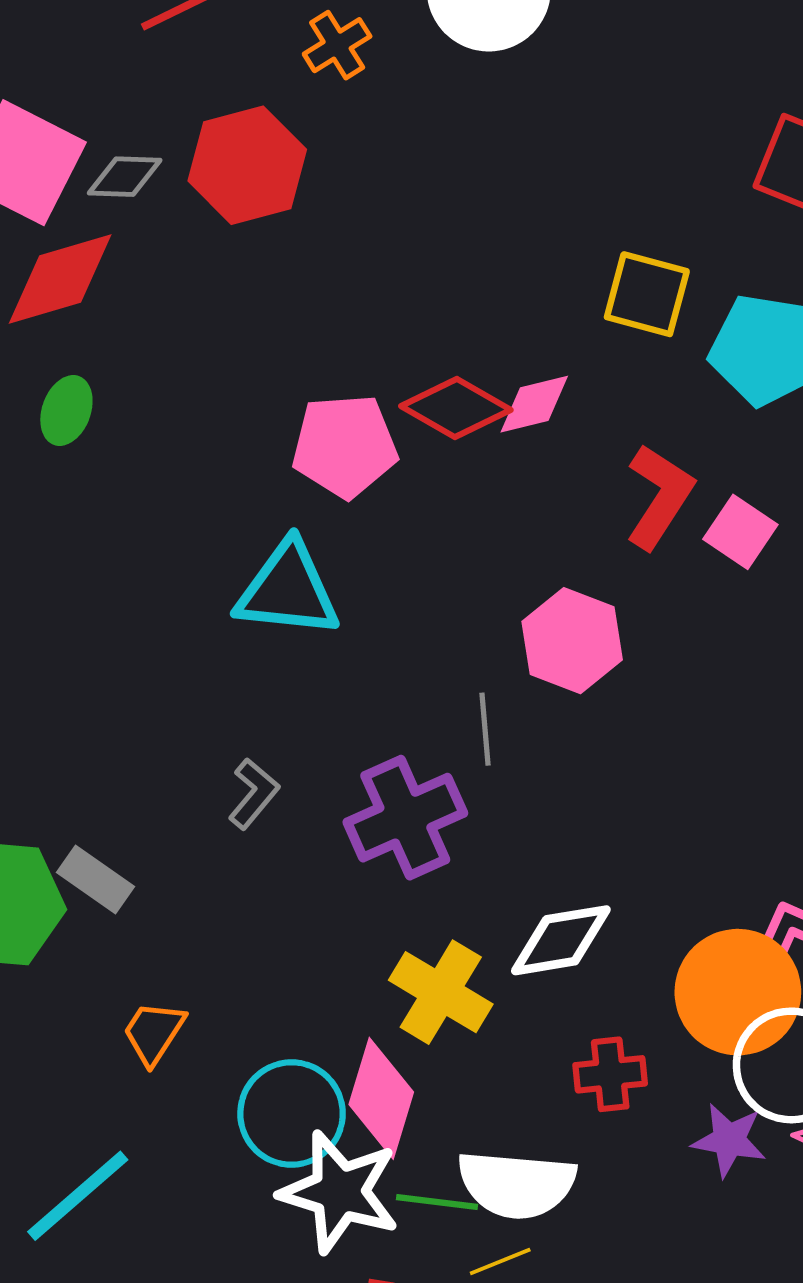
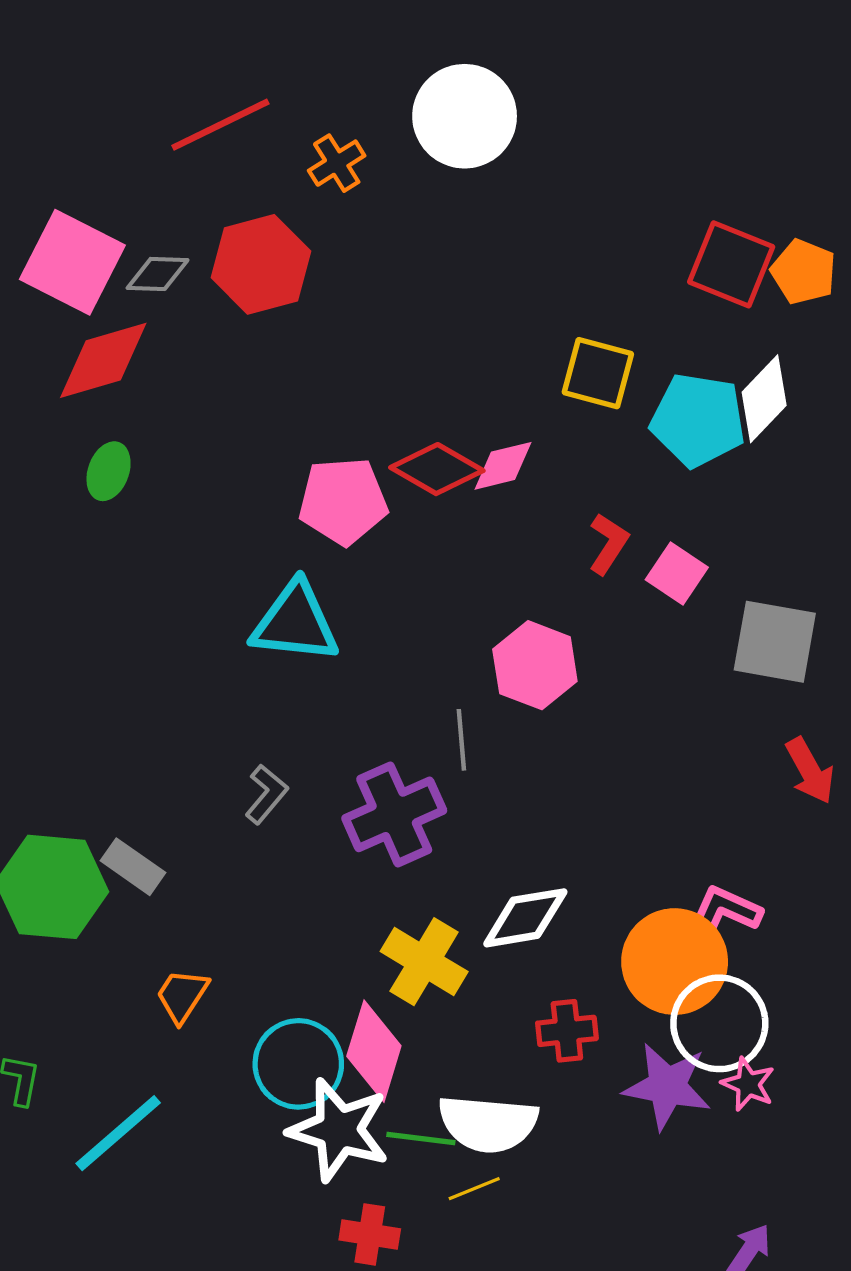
red L-shape: (659, 496) -> (608, 544), size x0.7
purple star: (729, 1140) -> (667, 1086), size x1.4

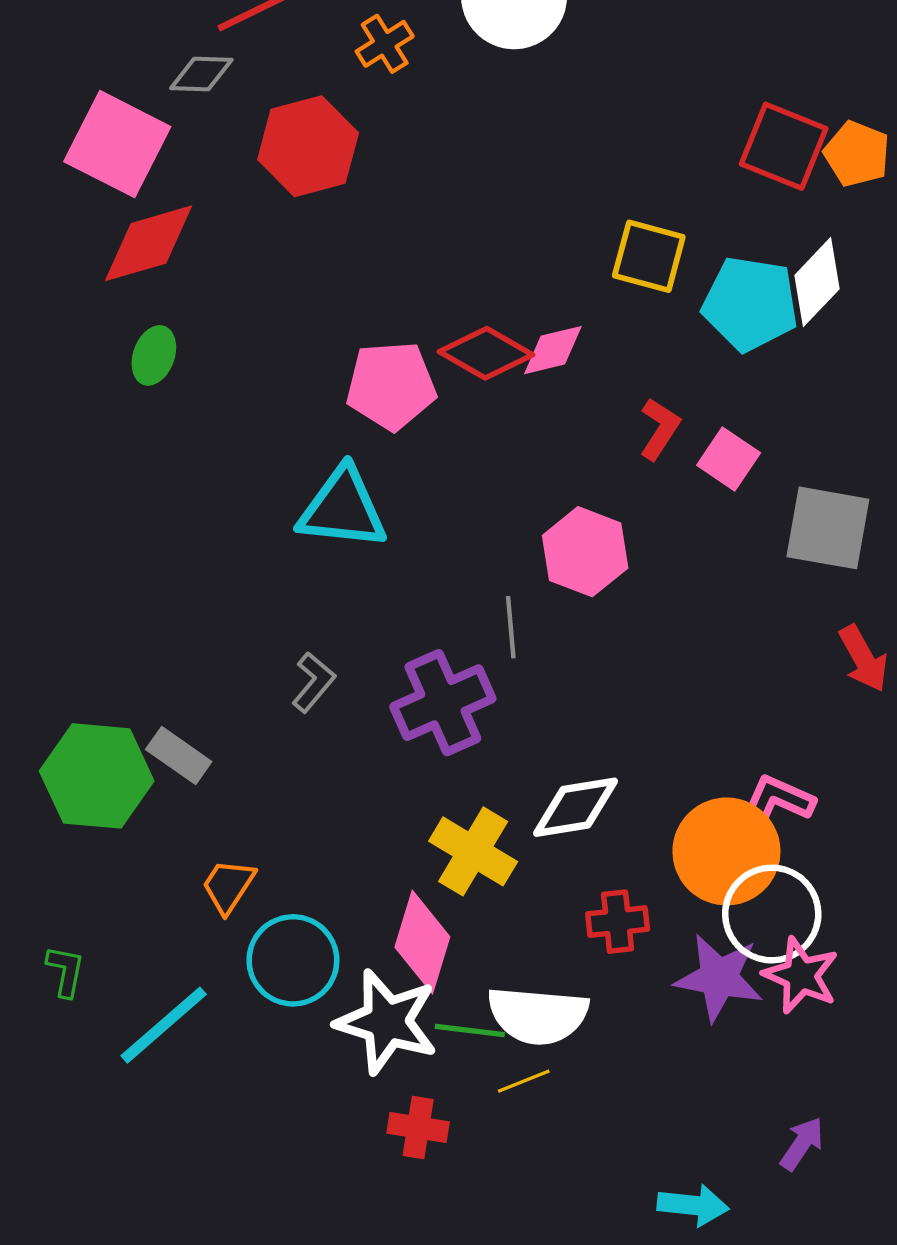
gray diamond: (158, 274) -> (201, 74), moved
cyan circle: (298, 1064) -> (293, 960), moved
pink star: (748, 1084) -> (801, 975), size x1.4

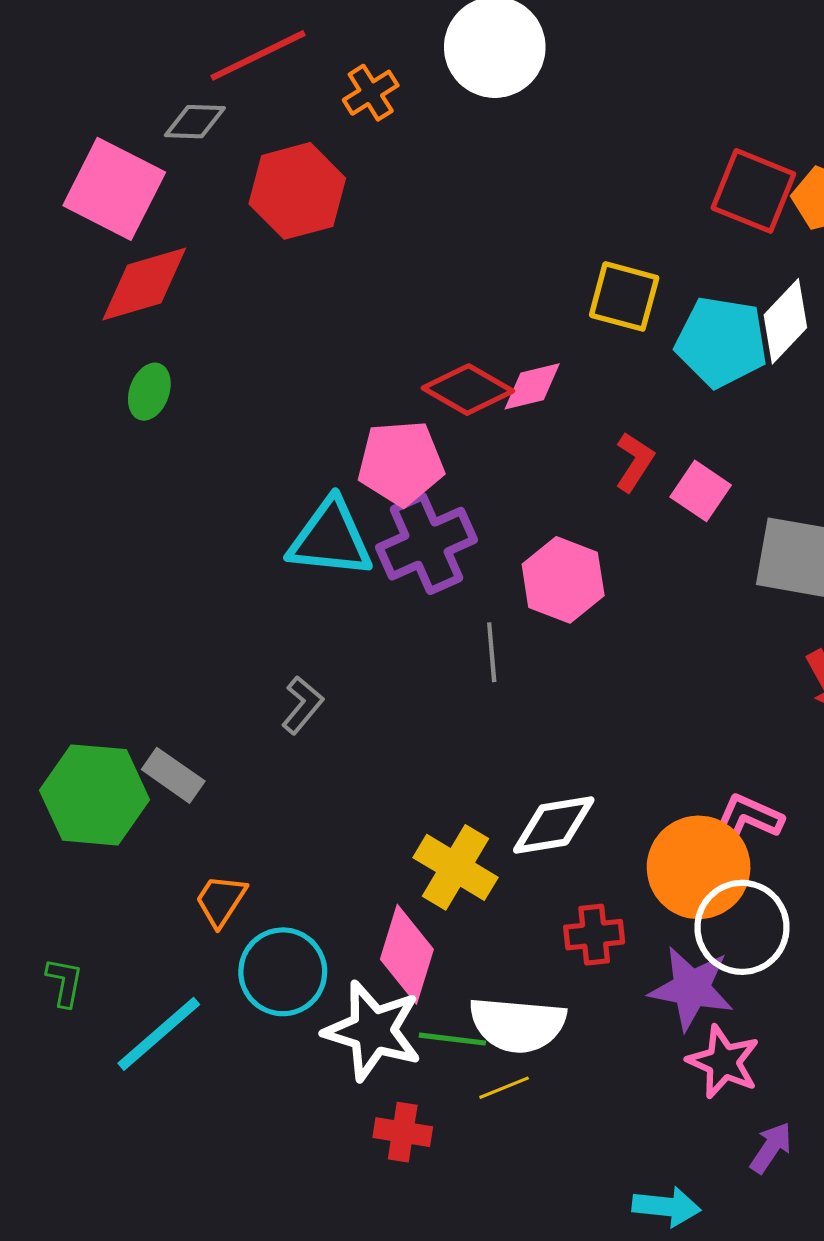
pink pentagon: (391, 386) -> (401, 463), moved
purple cross: (443, 703) -> (427, 544), moved
pink star: (801, 975) -> (723, 1062), moved

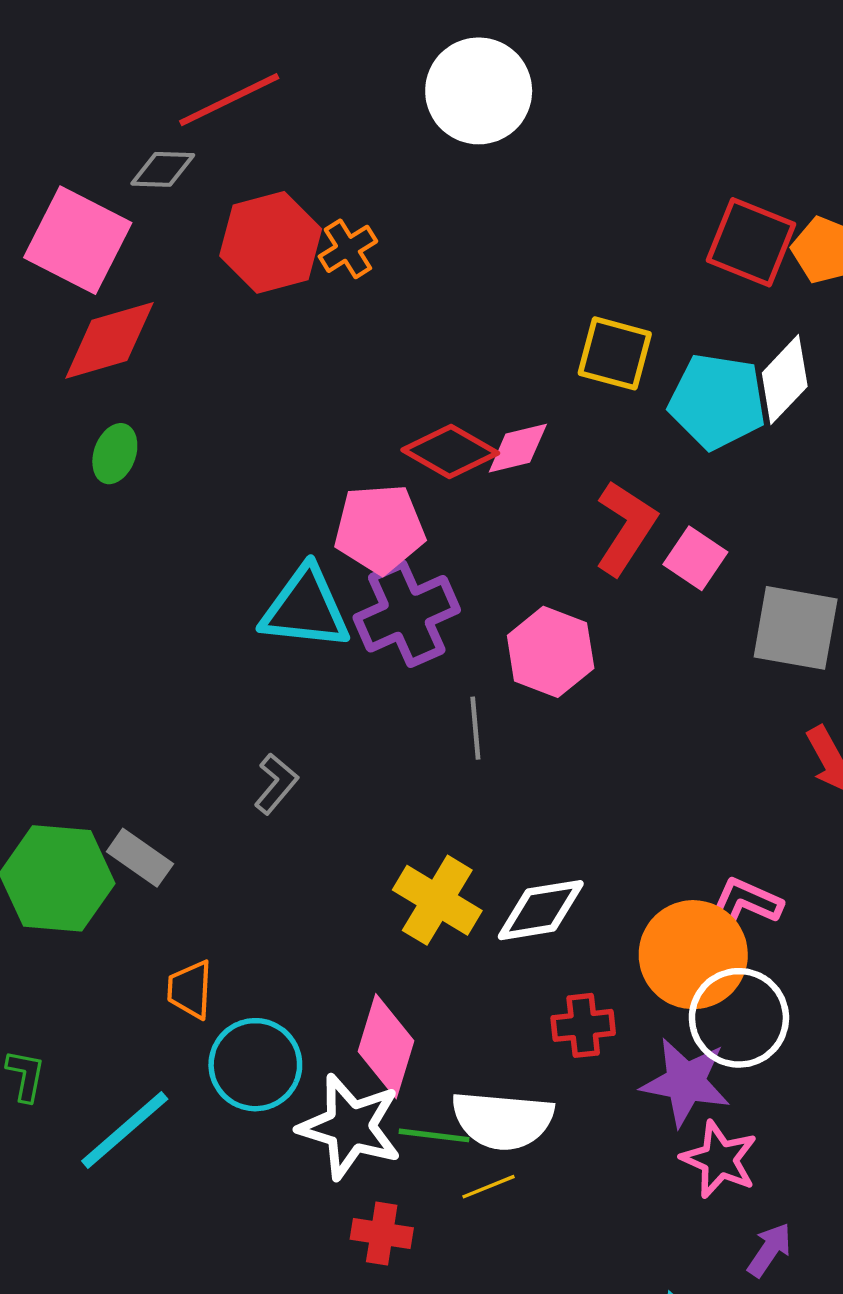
orange cross: (371, 93) -> (348, 249), moved
red L-shape: (634, 462) -> (626, 528), size x1.5
yellow cross: (455, 867) -> (437, 900), moved
orange trapezoid: (221, 900) -> (190, 990), turned -30

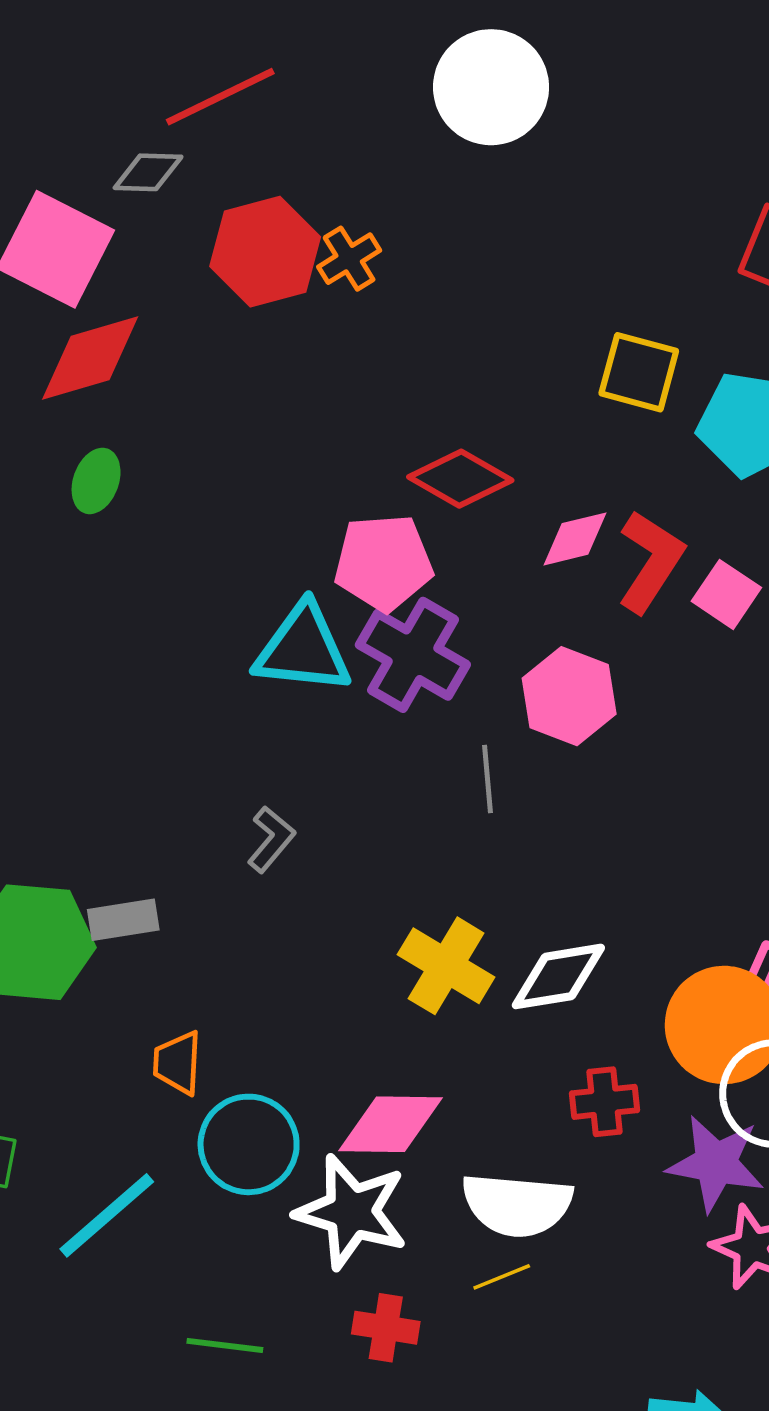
pink diamond: (518, 448) -> (575, 539), moved
purple cross: (407, 614) -> (413, 655), turned -36
gray rectangle: (140, 858) -> (123, 920), turned -44
pink diamond: (386, 1046) -> (390, 1124), turned 74
green line: (434, 1135) -> (225, 1345), moved

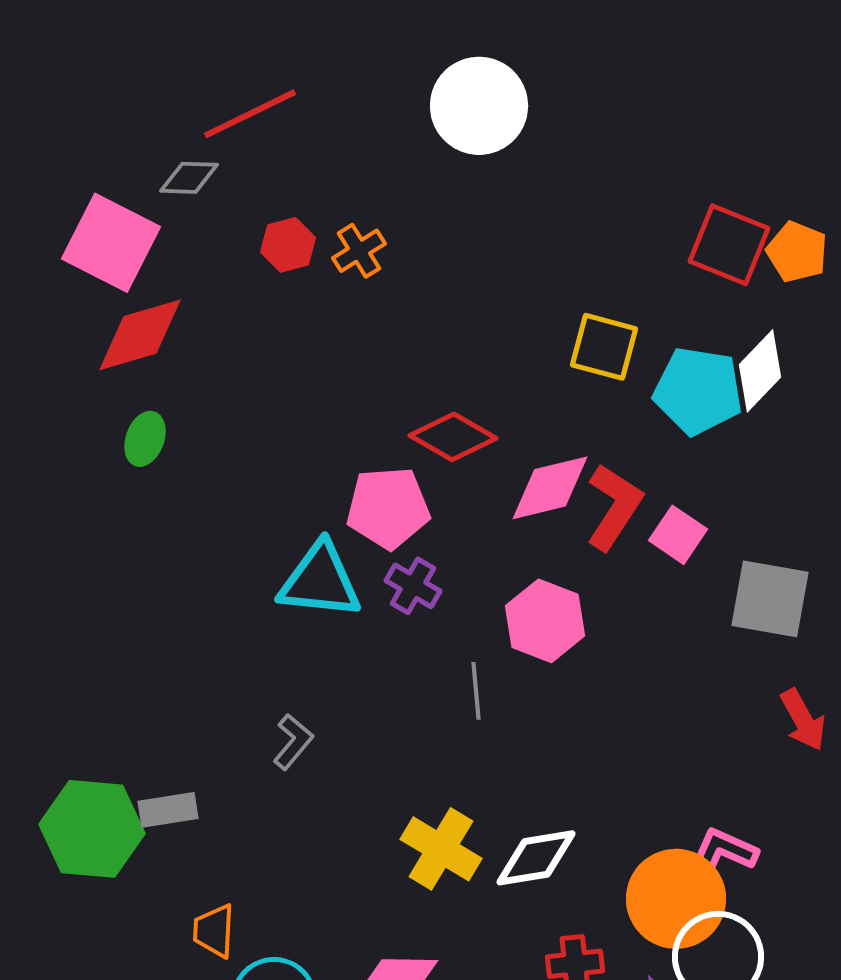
red hexagon: (265, 252) -> (288, 245), size x0.6
pink diamond: (575, 539) -> (550, 488), size x1.4
purple cross: (413, 655) -> (413, 586), size x0.6

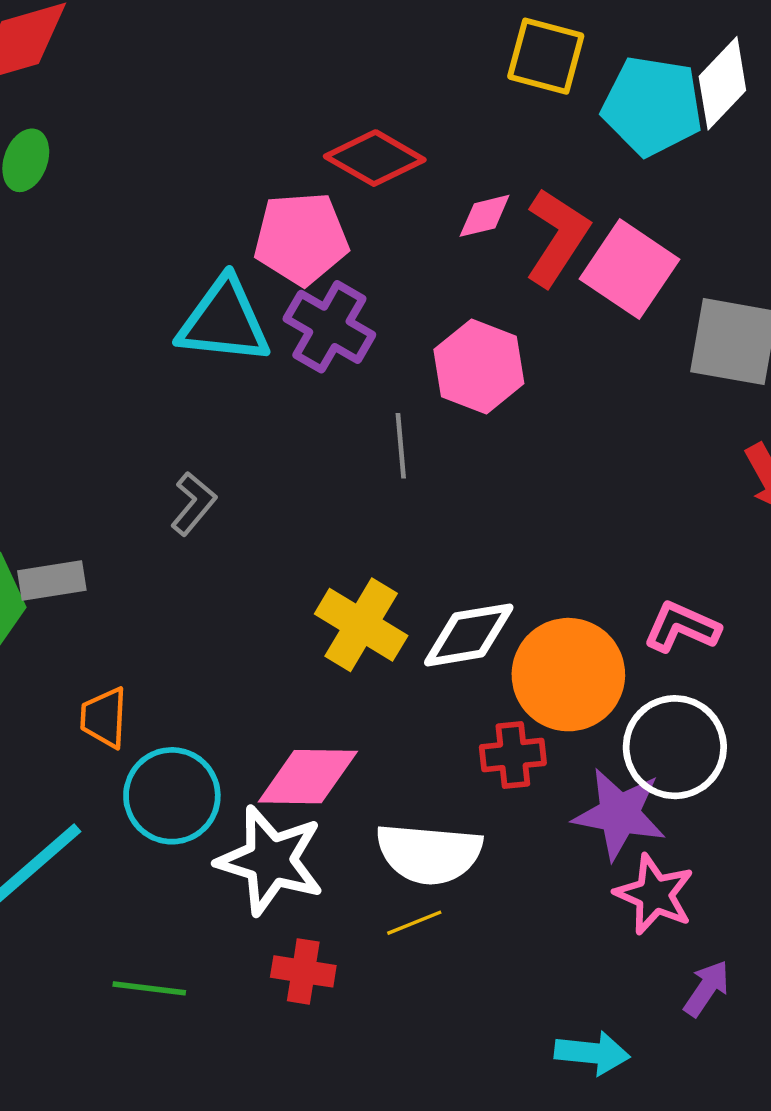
pink diamond: (550, 488) -> (485, 216), size x0.6
pink square: (678, 535) -> (630, 269), size x1.5
purple cross: (413, 586) -> (329, 327), size x1.4
orange circle: (676, 899) -> (568, 675), moved

